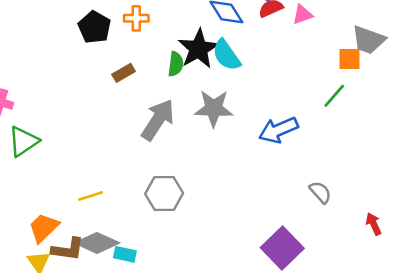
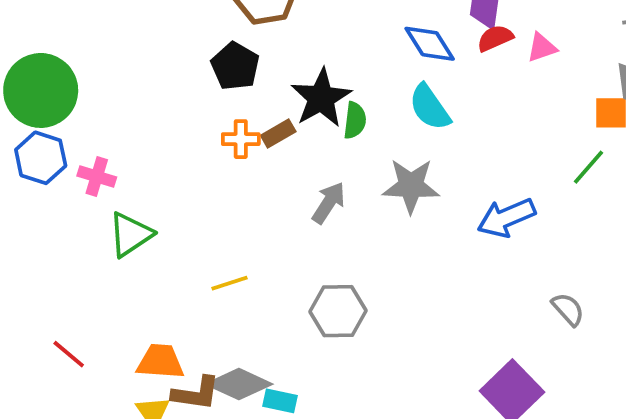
orange cross: (136, 18) -> (241, 139), moved
black star: (198, 49) -> (321, 98), moved
gray arrow: (158, 120) -> (329, 203), size x0.7
yellow line: (91, 196) -> (230, 283), moved
orange trapezoid: (44, 228) -> (160, 362), turned 48

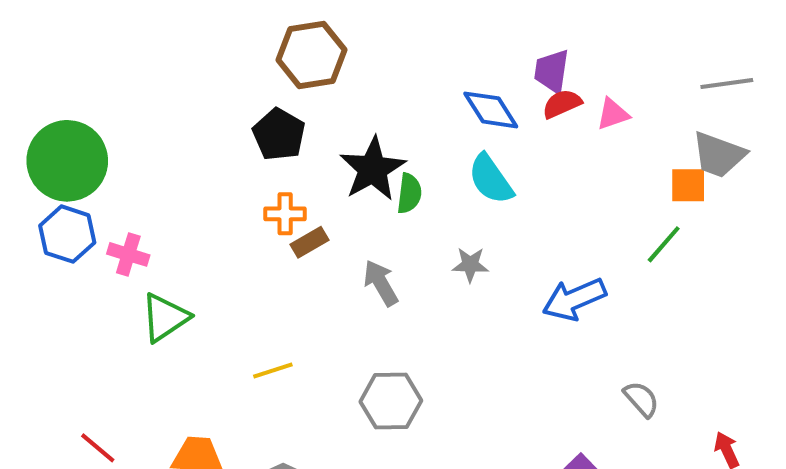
brown rectangle: (278, 133) -> (309, 242), moved
gray star: (411, 186) -> (470, 265), size x0.6
gray arrow: (329, 203) -> (381, 283), turned -63

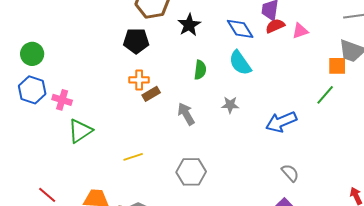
black pentagon: (279, 134) -> (136, 41), turned -30
green circle: (67, 161) -> (32, 54), size x0.6
black star: (373, 169) -> (189, 25), moved, size x0.7
gray semicircle: (641, 399) -> (290, 173), moved

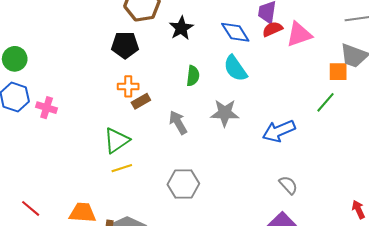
pink triangle: (300, 31) -> (299, 34), size x1.5
gray star: (230, 105) -> (225, 113), size x1.5
green triangle: (80, 131) -> (117, 141), moved

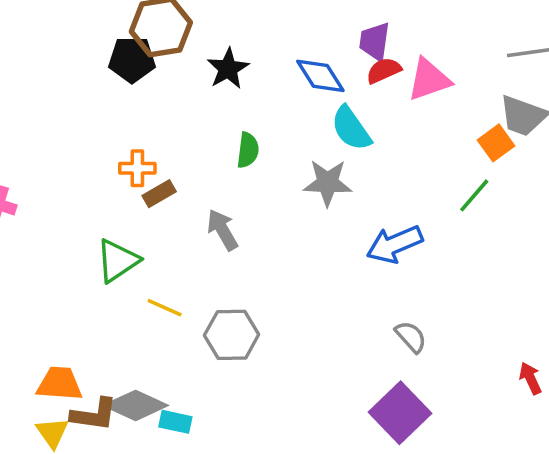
black pentagon: (125, 45) -> (132, 60), moved
cyan semicircle: (235, 68) -> (351, 128), moved
orange square: (338, 72) -> (496, 143), turned -36
gray star: (225, 113) -> (328, 183), moved
yellow line: (122, 168) -> (165, 308), moved, turned 42

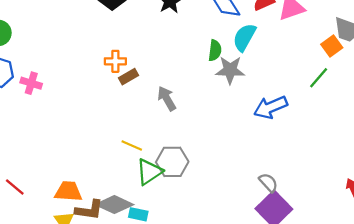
cyan semicircle: (351, 128) -> (244, 37), turned 64
green semicircle: (248, 150) -> (215, 50), moved
green triangle: (117, 261) -> (149, 172), moved
gray semicircle: (411, 337) -> (268, 183), moved

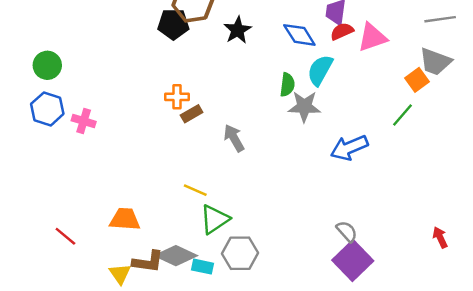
gray hexagon: (172, 162) -> (240, 253), moved
orange trapezoid: (68, 191) -> (125, 219), moved

